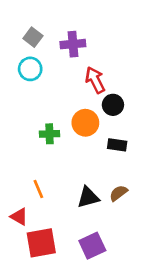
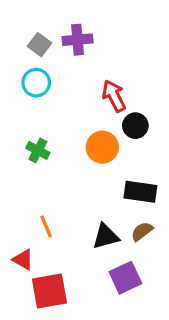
purple cross: (73, 44) -> (78, 40), moved
green cross: (49, 134) -> (38, 150), moved, turned 30
black rectangle: (117, 145) -> (140, 192), moved, size x1.4
purple square: (92, 246) -> (125, 278), moved

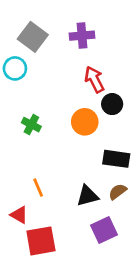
purple cross: (78, 40) -> (82, 36), moved
gray square: (40, 45) -> (33, 37), size x1.5
cyan circle: (36, 83) -> (15, 68), moved

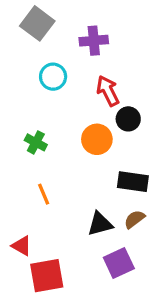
gray square: (33, 37) -> (37, 23), moved
cyan circle: (15, 68) -> (53, 77), moved
orange line: (38, 188) -> (44, 194), moved

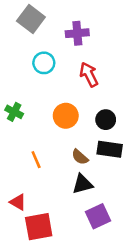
black circle: (128, 119) -> (106, 120), moved
orange circle: (97, 139) -> (66, 116), moved
green cross: (36, 142) -> (14, 112), moved
brown semicircle: (134, 219) -> (80, 157), moved, turned -102

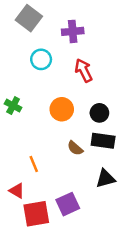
orange line: (36, 160) -> (34, 164), moved
black triangle: (82, 184) -> (105, 179), moved
purple square: (98, 216) -> (68, 204), moved

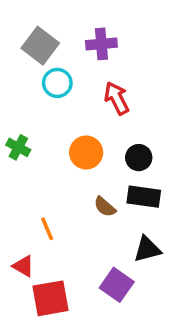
gray square: (29, 18) -> (40, 46), moved
purple square: (68, 204) -> (117, 285), moved, turned -30

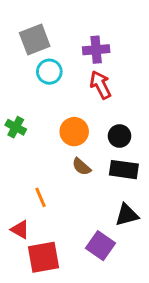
purple cross: (101, 44) -> (96, 50), moved
gray square: (40, 46) -> (35, 39), turned 32
brown semicircle: (105, 207) -> (81, 167), moved

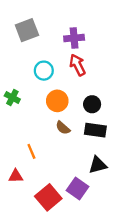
cyan circle: (49, 72) -> (44, 71), moved
red triangle: (20, 230) -> (16, 176), turned -32
red square: (43, 257) -> (48, 197), moved, turned -30

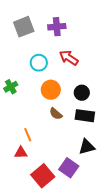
purple cross: (74, 38) -> (57, 27), moved
red arrow: (77, 65) -> (69, 58), turned -30
green cross: (12, 98) -> (11, 87), turned 32
red triangle: (16, 176) -> (21, 153), moved

